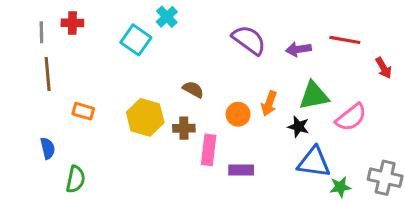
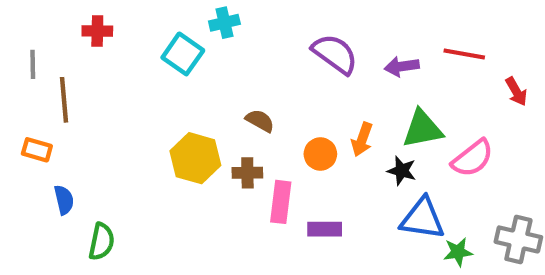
cyan cross: (167, 17) -> (224, 23), turned 30
gray line: (41, 32) -> (33, 64), moved
orange rectangle: (83, 111) -> (37, 150), moved

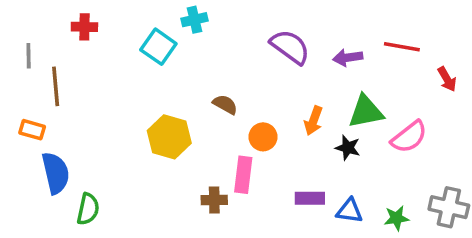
orange circle: (320, 154) -> (263, 137), moved
brown cross: (247, 173) -> (214, 200), moved
blue semicircle: (64, 200) -> (56, 173), size x1.6
blue triangle: (423, 219) -> (350, 211), moved, size x0.7
purple rectangle: (325, 229) -> (310, 198), moved

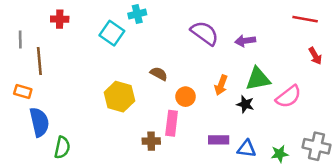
red line: (402, 47) -> (305, 19), moved

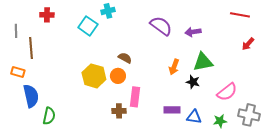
red arrow: (315, 56) -> (248, 44), turned 72
orange circle: (186, 97) -> (118, 76), moved
pink semicircle: (288, 97) -> (227, 92), moved

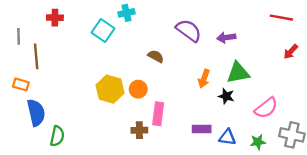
brown semicircle: (125, 58) -> (156, 56), moved

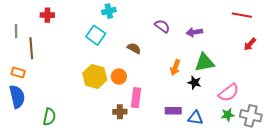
cyan square: (103, 30) -> (96, 35), moved
purple semicircle: (189, 30) -> (162, 26), size x0.7
blue semicircle: (36, 113) -> (17, 97), moved
green star: (258, 142) -> (228, 115), moved

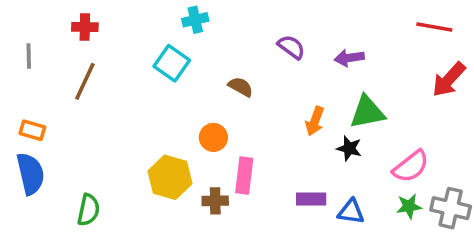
red arrow: (250, 44) -> (449, 80), size x1.5
brown line: (31, 48) -> (85, 81), moved, turned 30
yellow hexagon: (95, 76) -> (170, 177), moved

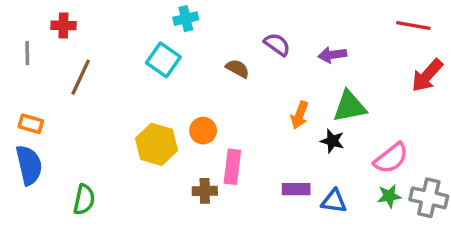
red cross: (85, 27) -> (63, 25), moved
brown semicircle: (241, 87) -> (238, 69), moved
yellow hexagon: (170, 177) -> (157, 144), moved

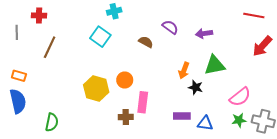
black star: (332, 141) -> (196, 87), moved

